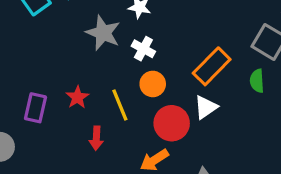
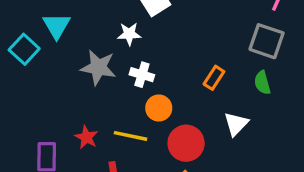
orange rectangle: (212, 66) -> (214, 78), size x0.6
yellow line: (120, 105) -> (130, 136), turned -44
white triangle: (206, 107) -> (236, 124), moved

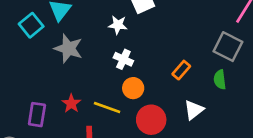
gray star: (98, 67) -> (68, 48), moved

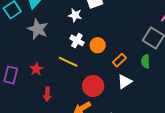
orange rectangle: (181, 70) -> (119, 60), moved
orange circle: (133, 88) -> (98, 45), moved
yellow line: (107, 107) -> (68, 62), moved

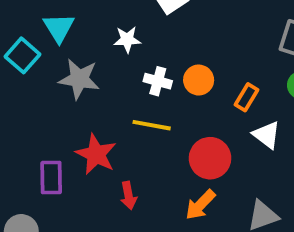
white star: (75, 15) -> (127, 39), moved
red star: (36, 69) -> (96, 154), size x1.5
white triangle: (125, 82) -> (267, 135), turned -35

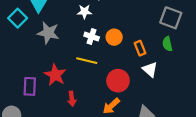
white star: (127, 39) -> (84, 12), moved
orange rectangle: (246, 97) -> (140, 48), turned -56

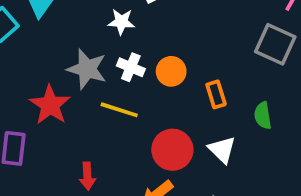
gray star: (48, 33) -> (87, 69), moved
green semicircle: (167, 44) -> (263, 116), moved
white triangle: (150, 69) -> (222, 150), moved
red star: (55, 75) -> (50, 105), moved

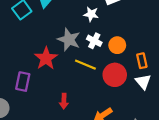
red circle: (172, 150) -> (115, 75), moved
white triangle: (222, 150) -> (143, 82), moved

